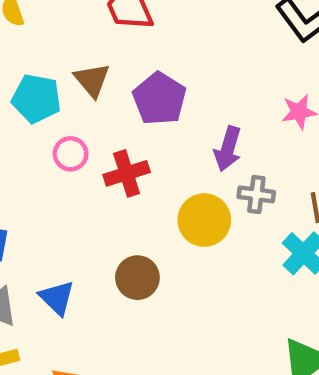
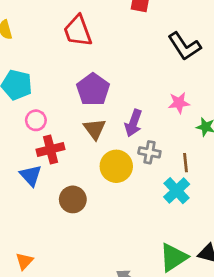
brown triangle: (92, 80) -> (95, 129), moved
red cross: (127, 173) -> (51, 149), moved
blue triangle: (57, 298) -> (31, 175), moved

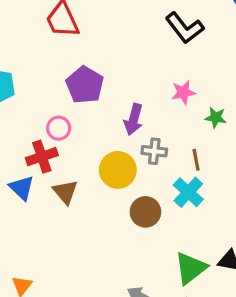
pink circle: (36, 120) -> (59, 128), moved
brown triangle: (95, 129) -> (65, 192), moved
brown circle: (73, 199) -> (145, 212), moved

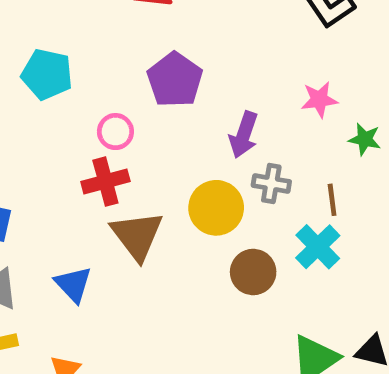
pink circle: (59, 128) -> (115, 132), moved
blue triangle: (22, 188) -> (73, 284), moved
brown triangle: (65, 192) -> (137, 236), size x1.4

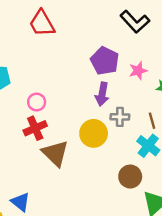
purple pentagon: (175, 80) -> (105, 61), moved
brown circle: (253, 272) -> (130, 177), moved
blue triangle: (73, 284) -> (20, 202), moved

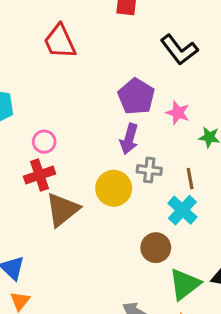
pink star: (138, 71) -> (178, 113), turned 30
brown triangle: (55, 153) -> (62, 210), turned 32

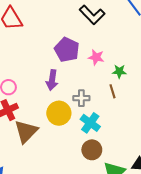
purple arrow: (129, 139) -> (52, 80), moved
brown line: (190, 179) -> (112, 91), moved
cyan cross: (182, 210) -> (90, 123), moved

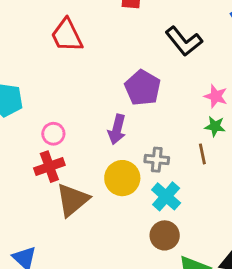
pink star: (96, 57) -> (216, 96), moved

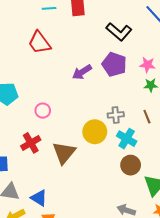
purple pentagon: (143, 88) -> (114, 64), moved
purple arrow: (117, 129) -> (82, 72), moved, turned 54
brown line: (202, 154) -> (147, 117), moved
red cross: (49, 167) -> (31, 143), moved

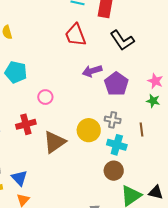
black L-shape: (119, 32) -> (122, 40), moved
red trapezoid: (39, 43) -> (75, 35), moved
purple pentagon: (114, 64) -> (116, 84), moved
cyan cross: (127, 139) -> (117, 145), turned -30

